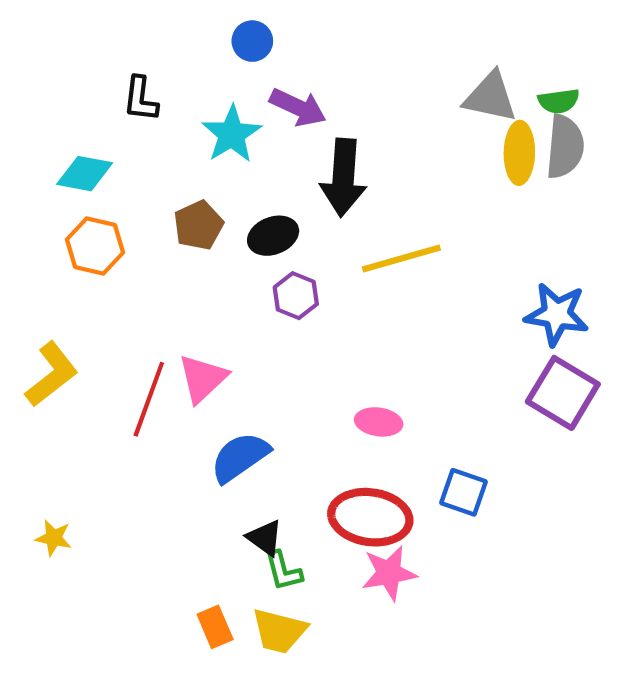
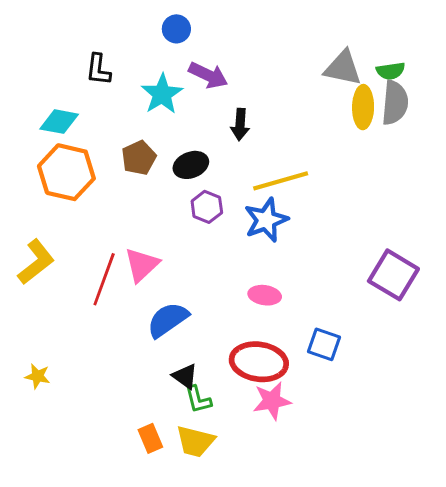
black arrow: (343, 178) -> (240, 124), size x0.6
orange hexagon: (95, 246) -> (66, 172), size x1.4
blue star: (557, 314) -> (266, 220), moved, turned -30

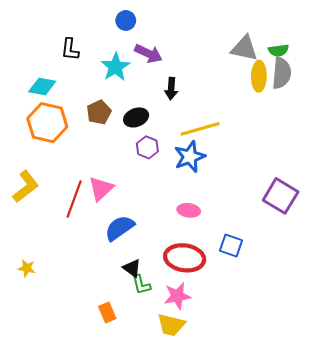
pink star: (272, 401) -> (177, 296), moved
yellow trapezoid: (195, 441) -> (171, 325), moved

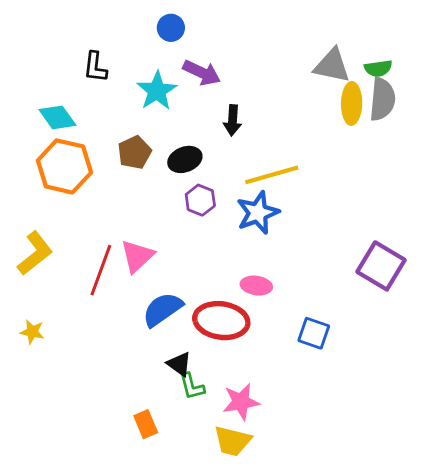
cyan diamond: (42, 87) -> (57, 117), turned 44
red ellipse: (185, 258) -> (221, 321), moved
yellow star: (27, 268) -> (32, 332), moved

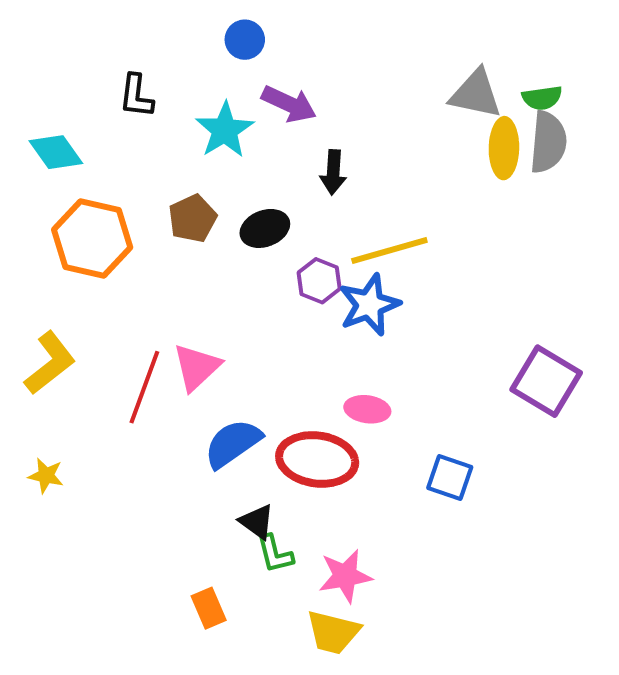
cyan diamond: (57, 117) -> (56, 152), moved
purple hexagon: (200, 200) -> (319, 281), moved

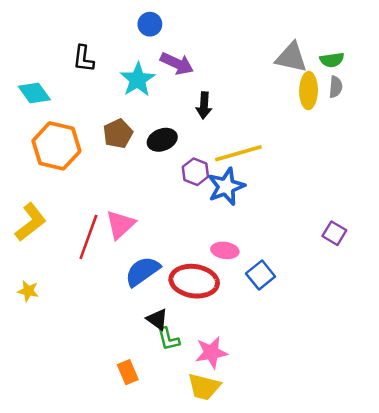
gray semicircle: (548, 142) -> (336, 87), size x0.6
purple square: (546, 381) -> (334, 233), size x0.6
blue square: (450, 478) -> (261, 275), moved, turned 32

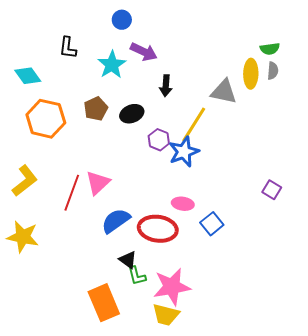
gray triangle: (291, 57) -> (224, 92), moved
yellow line: (238, 153) -> (194, 125), turned -42
yellow star: (28, 291) -> (23, 237), size x1.8
pink star: (211, 352) -> (172, 287), size x1.4
orange rectangle: (128, 372) -> (104, 303), size x1.8

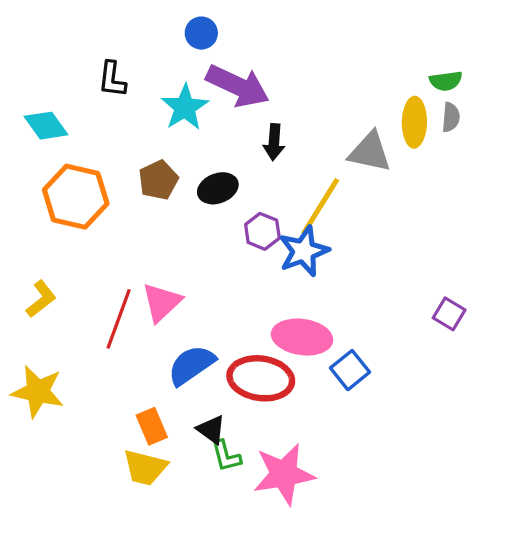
purple arrow: (144, 52) -> (238, 86), size x1.4
yellow L-shape: (25, 181) -> (41, 299), size x0.7
pink ellipse: (183, 204) -> (302, 337), size x1.6
orange rectangle: (104, 303) -> (152, 426), moved, size x0.6
yellow trapezoid: (166, 315) -> (145, 468), moved

